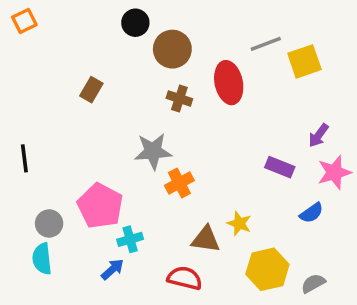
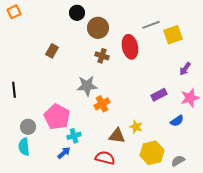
purple arrow: (319, 135) -> (185, 69), moved
purple rectangle: (280, 167) -> (159, 95), turned -49

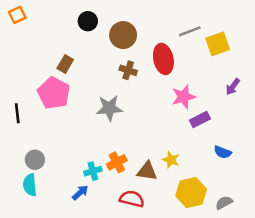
black circle: (77, 13) -> (88, 21), moved
pink star: (190, 98) -> (184, 97), moved
orange cross: (102, 104) -> (117, 162), moved
pink pentagon: (57, 117) -> (54, 93), moved
blue semicircle: (177, 121) -> (223, 152), turned 56

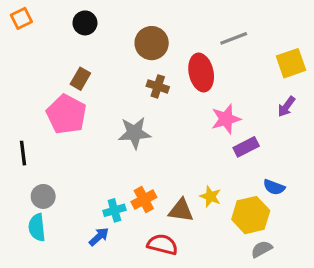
black circle: (88, 21) -> (85, 23), moved
yellow square: (218, 44) -> (291, 63), moved
black line: (17, 113) -> (23, 153), moved
yellow hexagon: (191, 193) -> (251, 215), moved
gray semicircle: (224, 203) -> (262, 249), moved

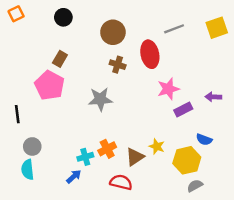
yellow square: (291, 63) -> (217, 28), moved
purple arrow: (286, 107) -> (213, 97), moved, turned 56
brown triangle: (181, 210) -> (135, 157), turned -42

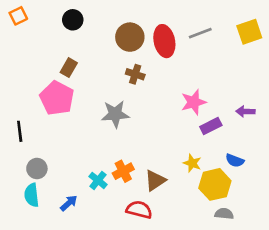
red ellipse: (150, 54) -> (164, 41), moved
yellow star: (157, 146) -> (192, 163), moved
cyan cross: (85, 157) -> (98, 180), turned -35
blue arrow: (74, 176) -> (69, 203), moved
gray semicircle: (195, 186) -> (224, 214), turned 35

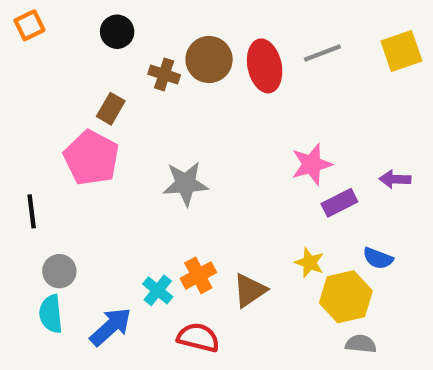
brown cross: (135, 74) -> (164, 74), moved
blue arrow: (69, 203) -> (111, 327), size x1.5
red semicircle: (139, 210) -> (198, 337), moved

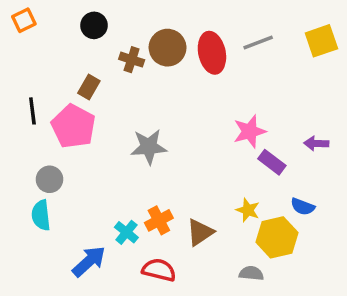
purple rectangle: (339, 203) -> (272, 162), turned 64
black line: (32, 211) -> (32, 111), moved
gray circle: (59, 271) -> (50, 179), moved
cyan semicircle: (51, 314) -> (41, 215), moved
gray semicircle: (361, 344) -> (251, 273), moved

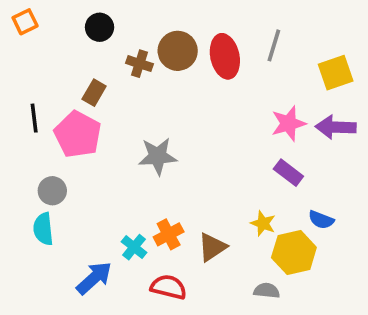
yellow square: (321, 41) -> (336, 73), moved
gray line: (258, 42) -> (274, 45), turned -52
pink star: (250, 131) -> (288, 124), moved
purple arrow: (316, 143) -> (336, 127), moved, size x1.5

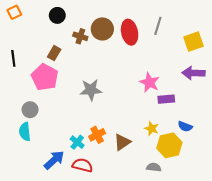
black line: (34, 118) -> (13, 58), moved
pink star: (288, 124) -> (149, 82), moved, turned -30
purple rectangle: (288, 173) -> (166, 99), turned -42
red semicircle: (169, 287) -> (82, 165), moved

